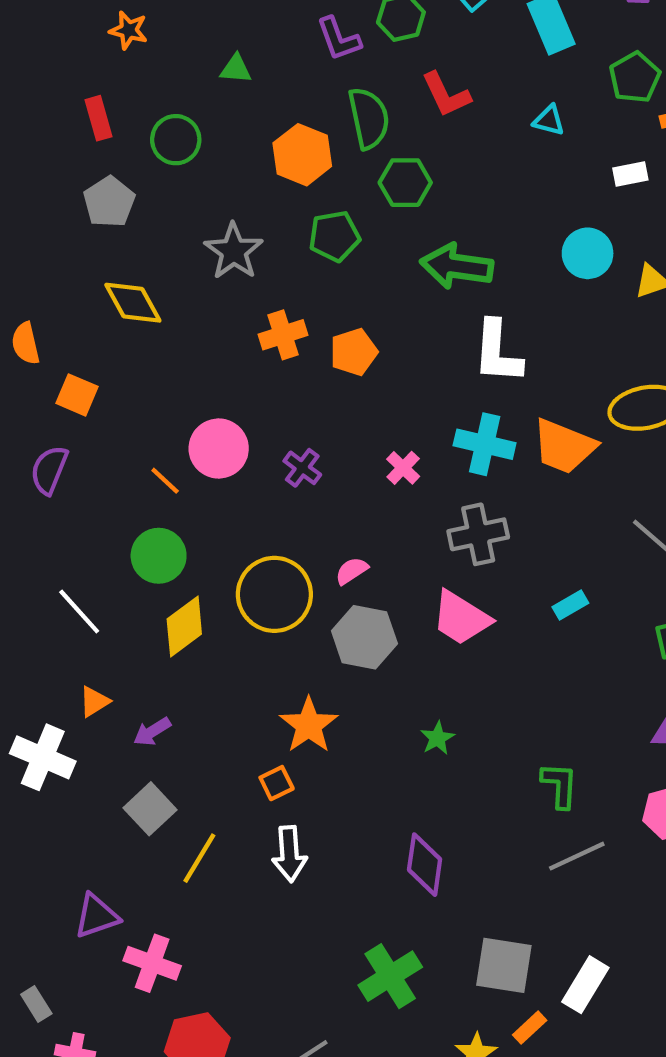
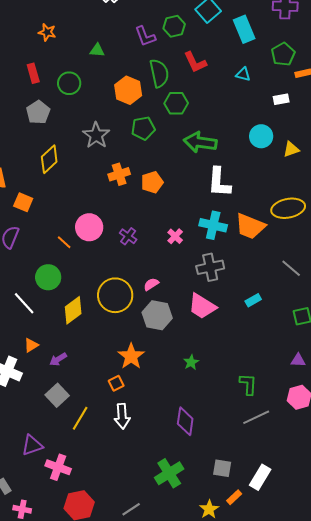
yellow diamond: (133, 303) -> (49, 159), turned 76
green circle: (159, 556) -> (48, 277), moved
gray square: (504, 965) -> (222, 468), size x0.7

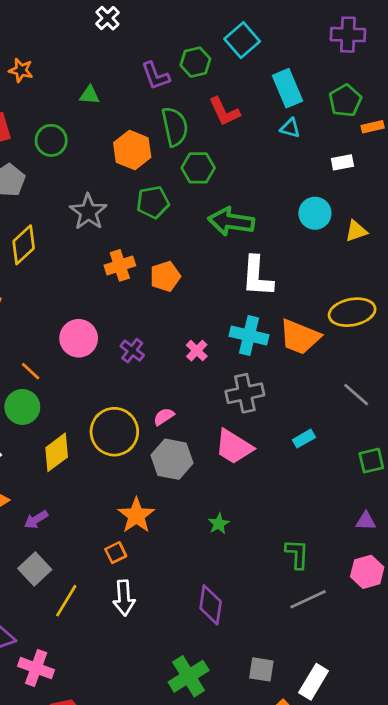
cyan rectangle: (244, 29) -> (287, 88), moved
orange line: (64, 242) -> (31, 371), moved

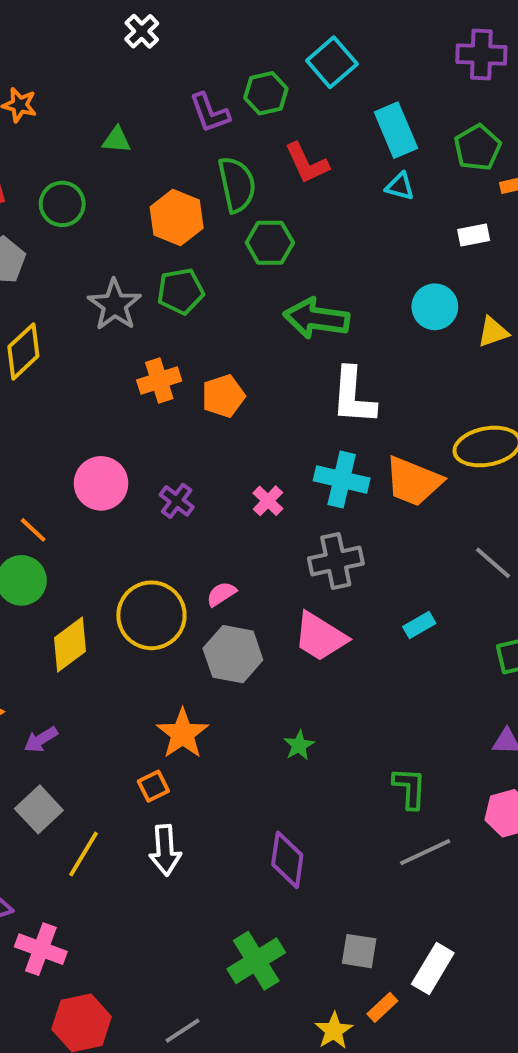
green pentagon: (153, 202) -> (181, 291), moved

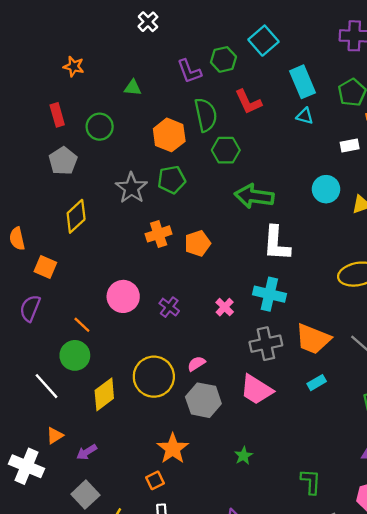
orange trapezoid: (413, 481) -> (313, 339), moved

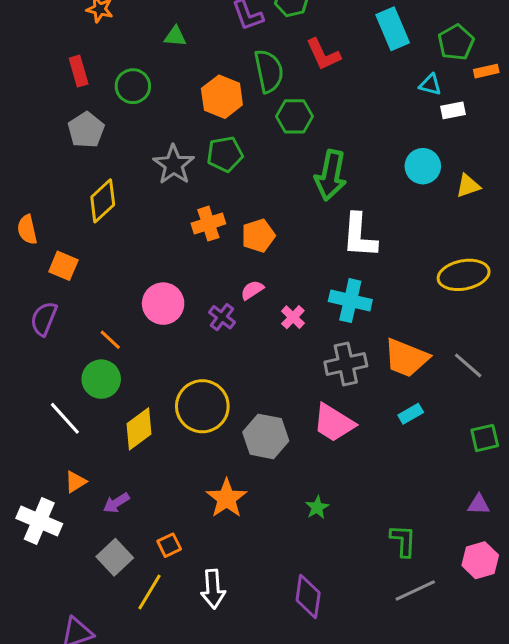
cyan triangle: (305, 116) -> (430, 85), moved
green arrow: (254, 196) -> (331, 175), turned -87
pink semicircle: (196, 364) -> (252, 290), moved
orange square: (155, 480) -> (169, 545), moved

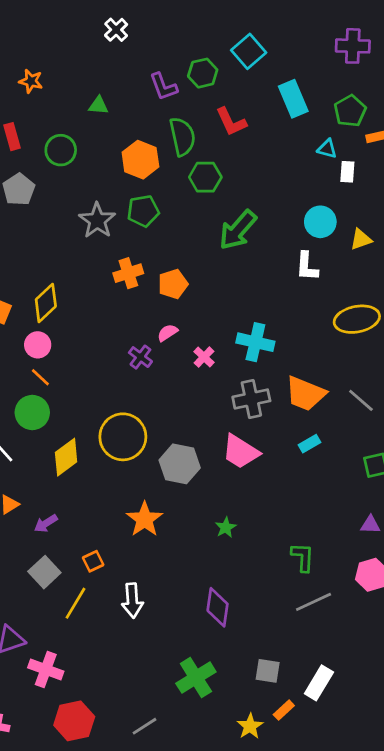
white rectangle: (453, 110) -> (347, 172), turned -75
green arrow: (331, 175) -> (238, 230), turned 30
yellow diamond: (103, 201) -> (46, 303), moved
white L-shape: (359, 236) -> (307, 266), moved, size x0.7
pink circle: (163, 304) -> (38, 345), moved, size x0.7

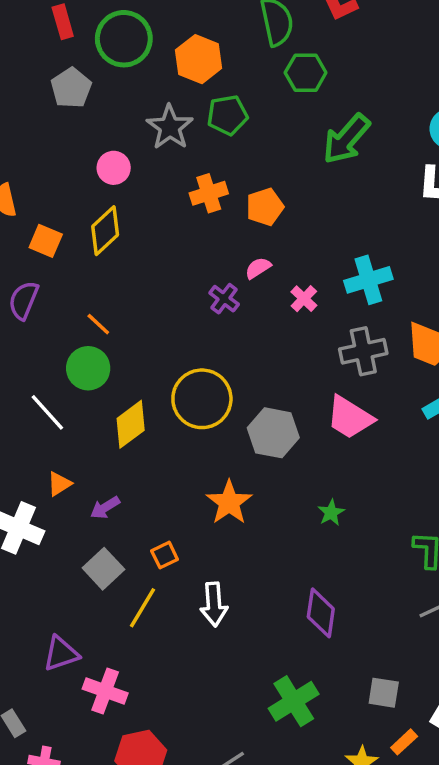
green circle: (61, 150) -> (124, 39), size x1.4
orange hexagon: (140, 160) -> (199, 59), moved
cyan cross: (255, 342) -> (368, 280), turned -30
pink circle: (38, 345) -> (114, 168), moved

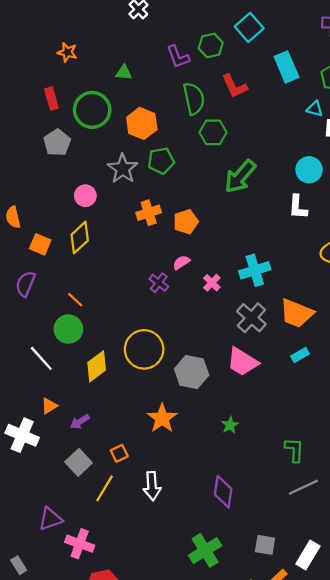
gray cross: (363, 351) -> (251, 318), turned -36

